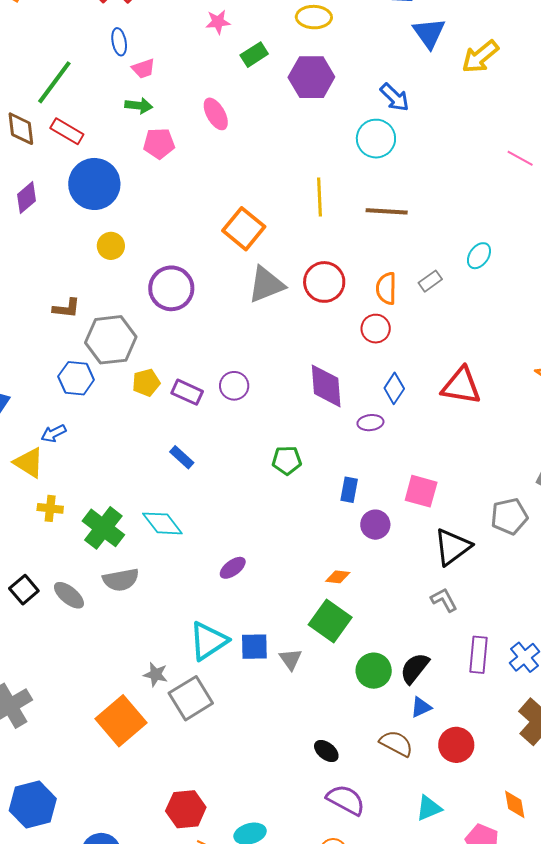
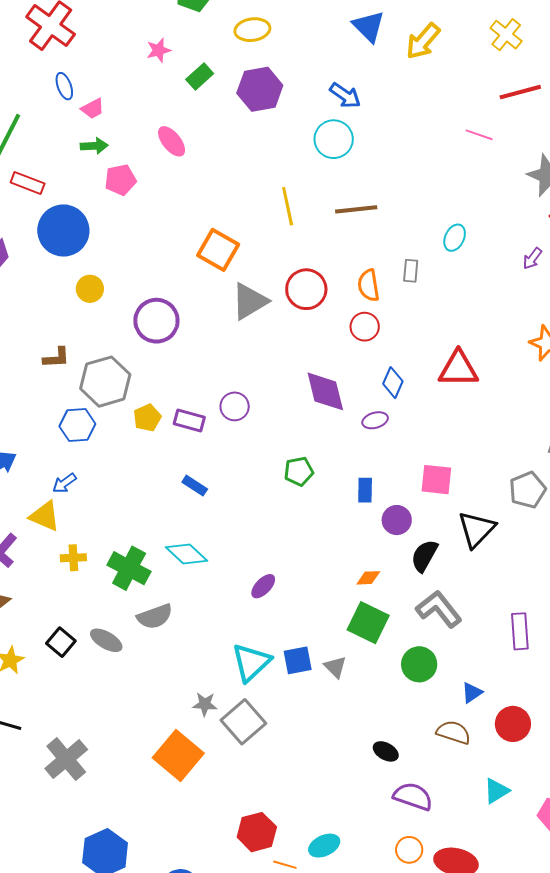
gray rectangle: (430, 281) -> (411, 271), turned -40
gray L-shape: (444, 600) -> (439, 609), moved, size x1.6
black semicircle: (415, 668) -> (424, 556), moved

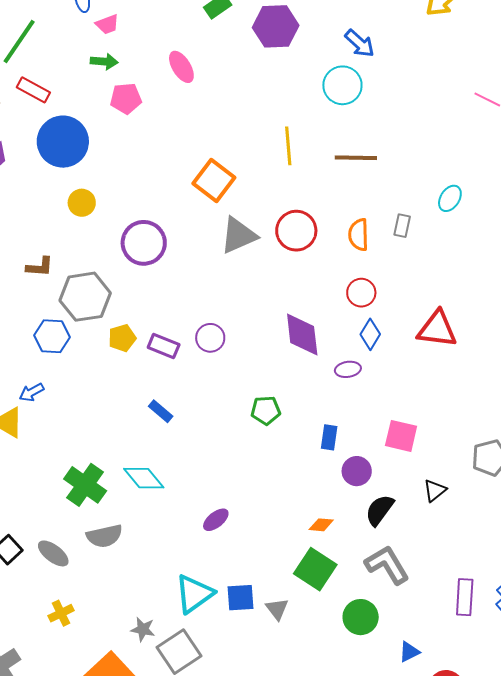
red circle: (365, 327) -> (361, 293), moved
black triangle: (477, 529) -> (435, 490), size x0.6
yellow cross: (73, 558) -> (61, 613), moved, turned -30

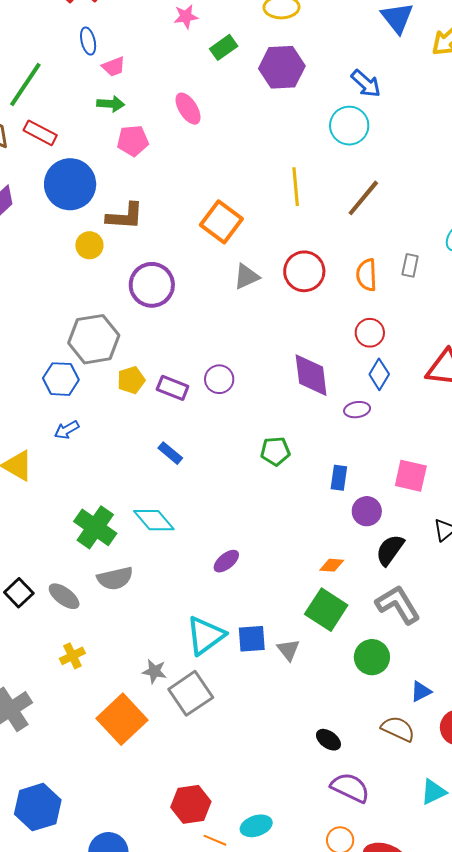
brown line: (356, 158) -> (363, 198), turned -51
gray triangle: (238, 235) -> (246, 277), size x0.7
brown L-shape: (40, 267) -> (125, 216), moved, size x1.4
blue arrow: (32, 392) -> (67, 430), moved

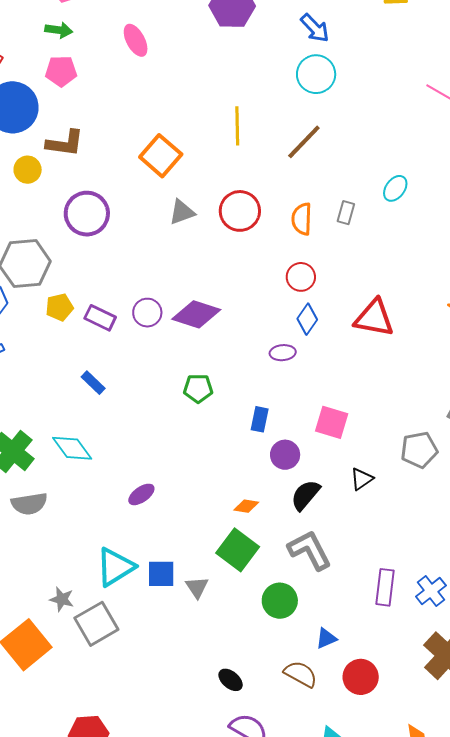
cyan circle: (349, 126) -> (316, 74), moved
pink pentagon: (133, 141) -> (61, 71), moved
purple diamond: (311, 375) -> (196, 314), moved, turned -69

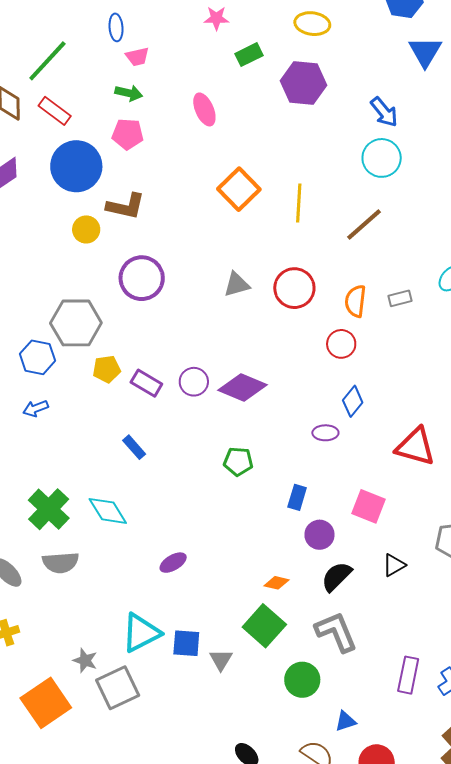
orange square: (161, 156) -> (239, 189), moved
gray rectangle: (346, 213) -> (400, 298), turned 55
red circle: (301, 277) -> (341, 344), moved
red triangle: (374, 318) -> (416, 447), moved

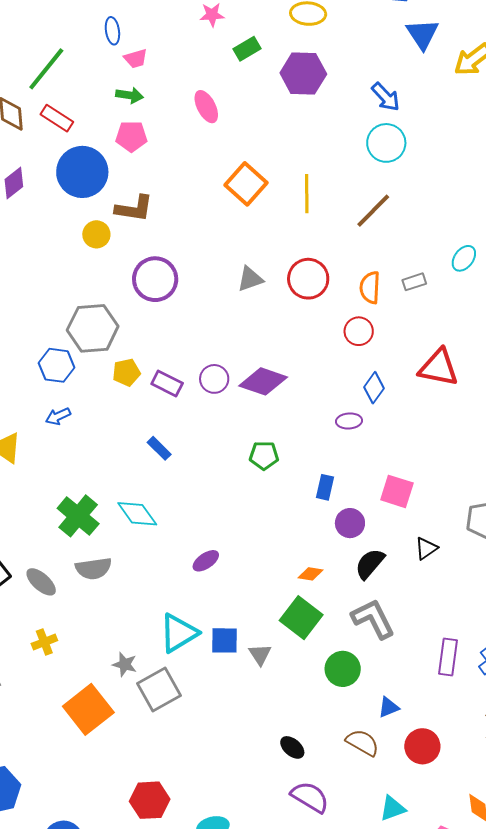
red triangle: (416, 447) -> (439, 368), moved

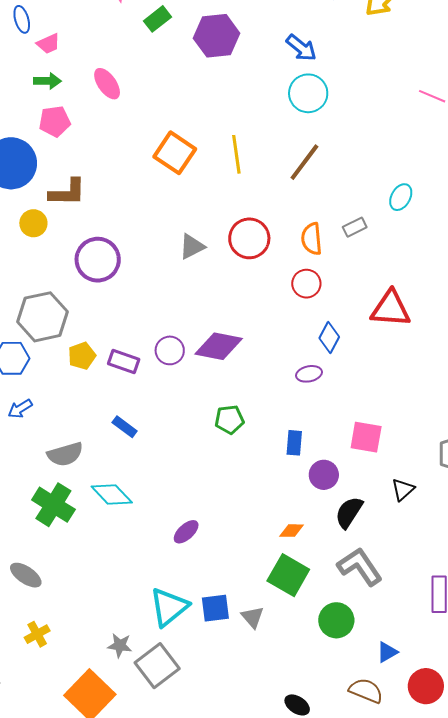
pink ellipse: (206, 107) -> (107, 84), moved
gray semicircle: (94, 568) -> (65, 454), moved

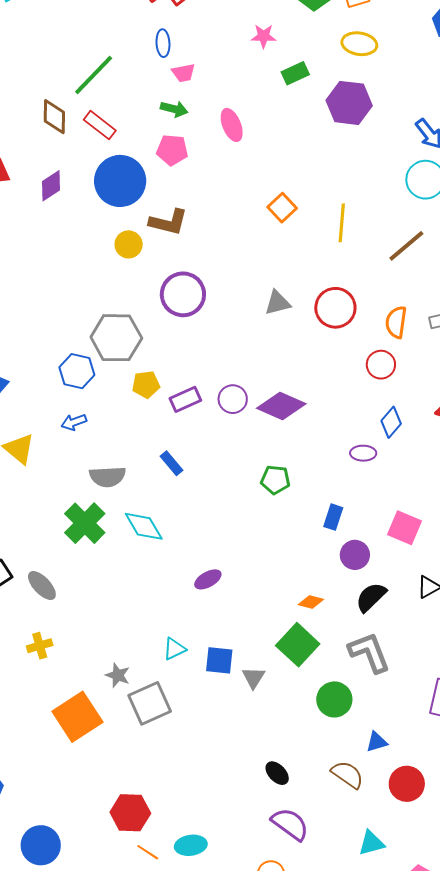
orange square: (175, 153) -> (282, 208), size x0.7
purple rectangle: (124, 361) -> (185, 399), turned -56
cyan triangle: (169, 607) -> (174, 649), size x0.6

